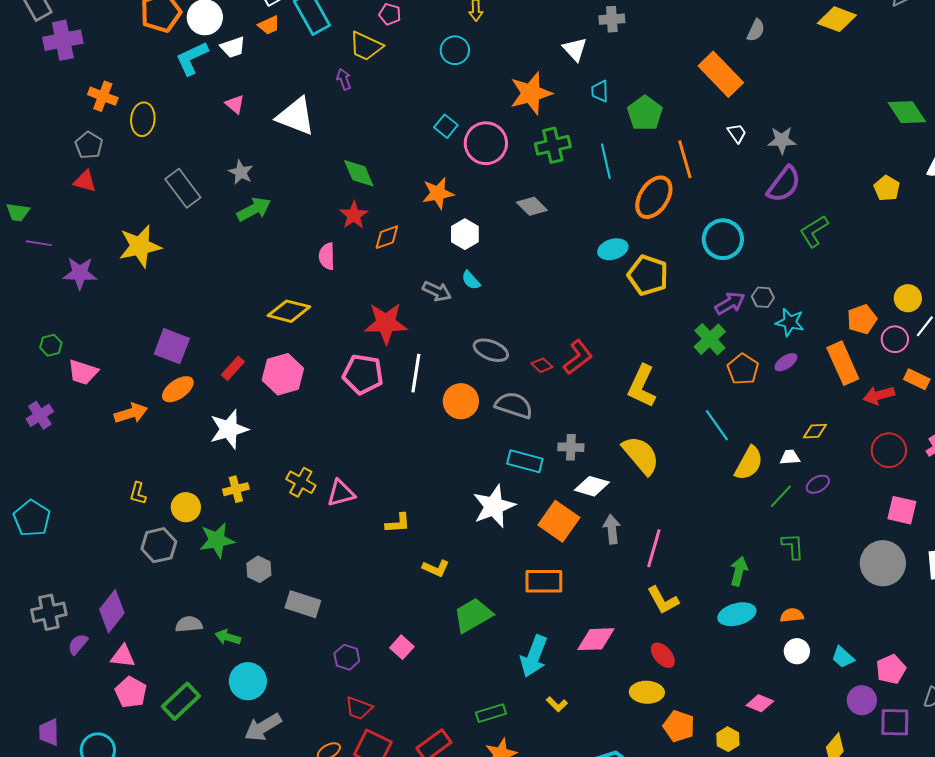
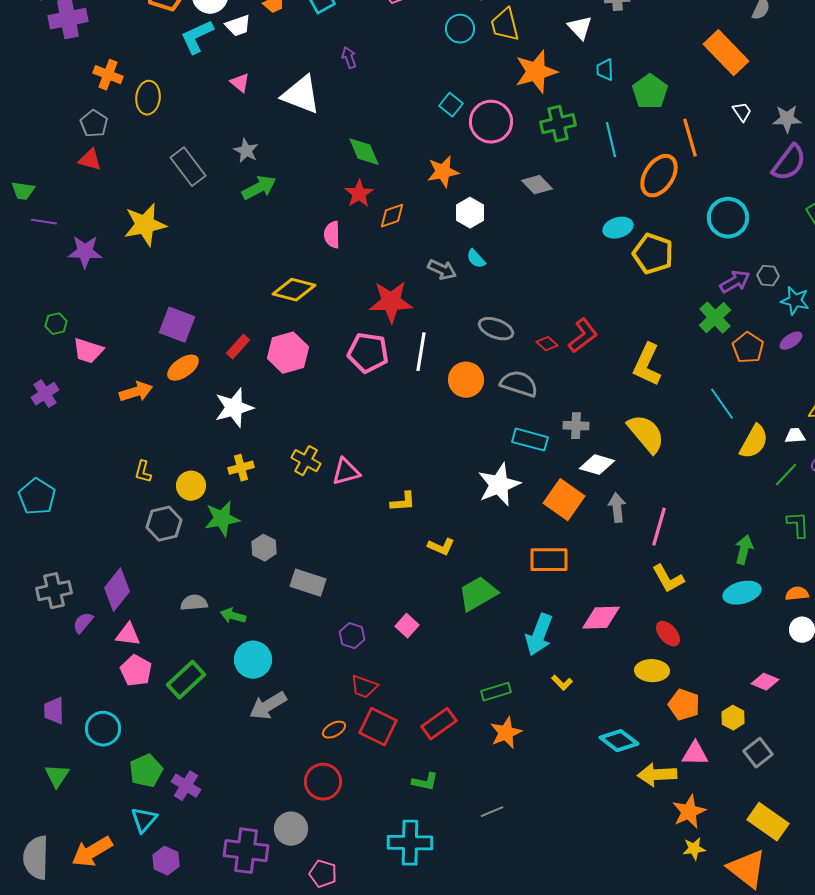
yellow trapezoid: (366, 46) -> (505, 25), moved, turned 51

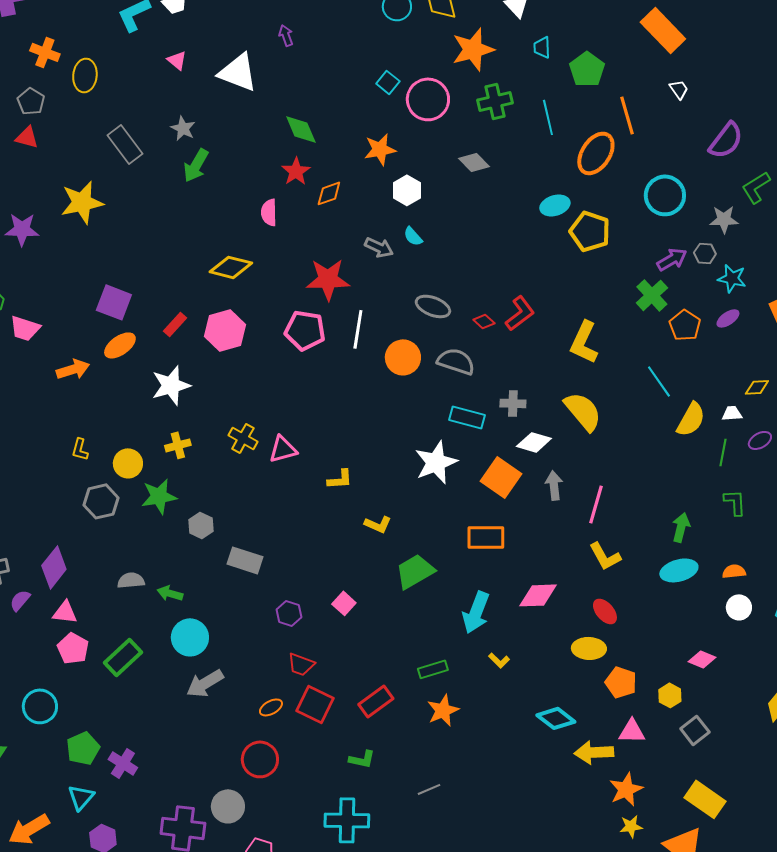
gray star: (787, 119) -> (724, 219), moved
green arrow: (259, 188) -> (196, 165), turned 148
green line: (786, 475) -> (723, 452), turned -32

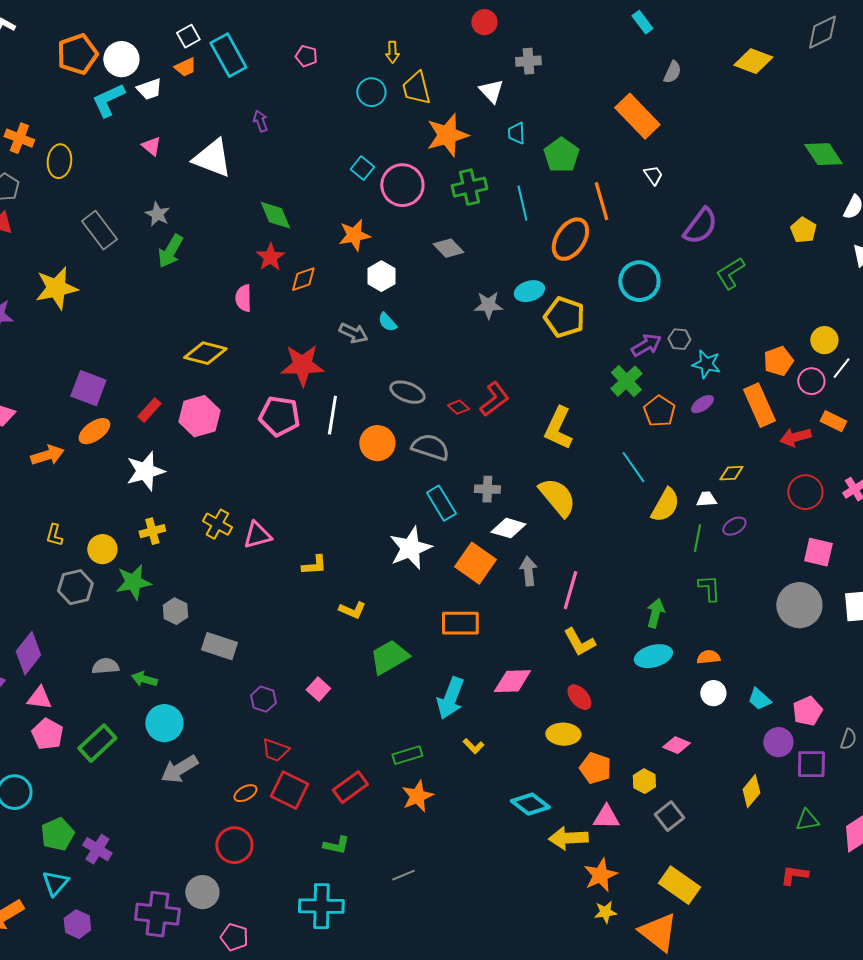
gray star: (724, 219) -> (488, 305), moved
cyan rectangle: (467, 417) -> (441, 503), turned 44

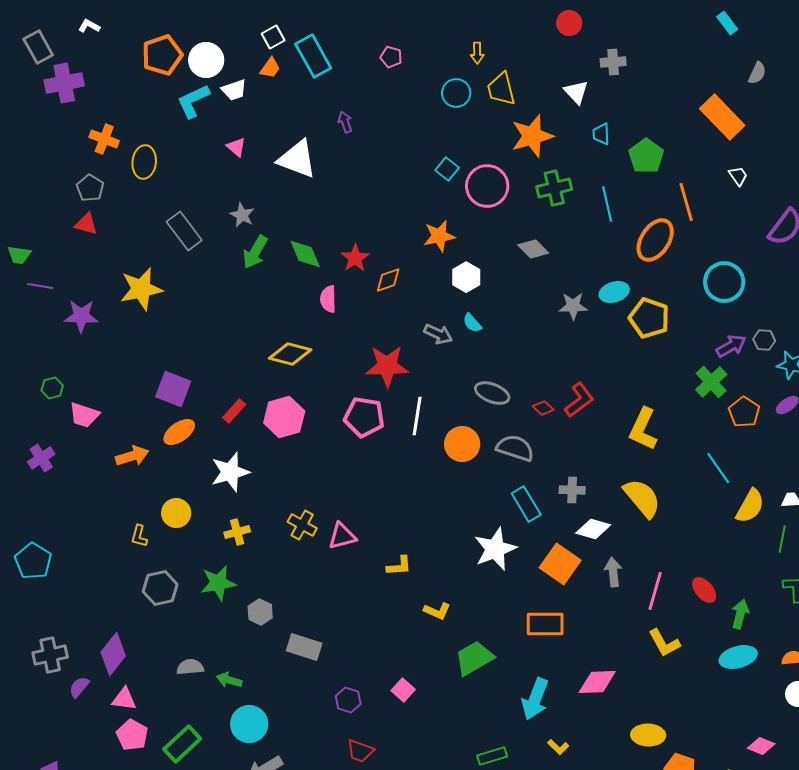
orange trapezoid: (185, 67) -> (270, 68), turned -30
green diamond: (275, 215) -> (305, 254), moved
yellow circle: (102, 549) -> (176, 513), moved
red ellipse: (579, 697) -> (704, 590), moved

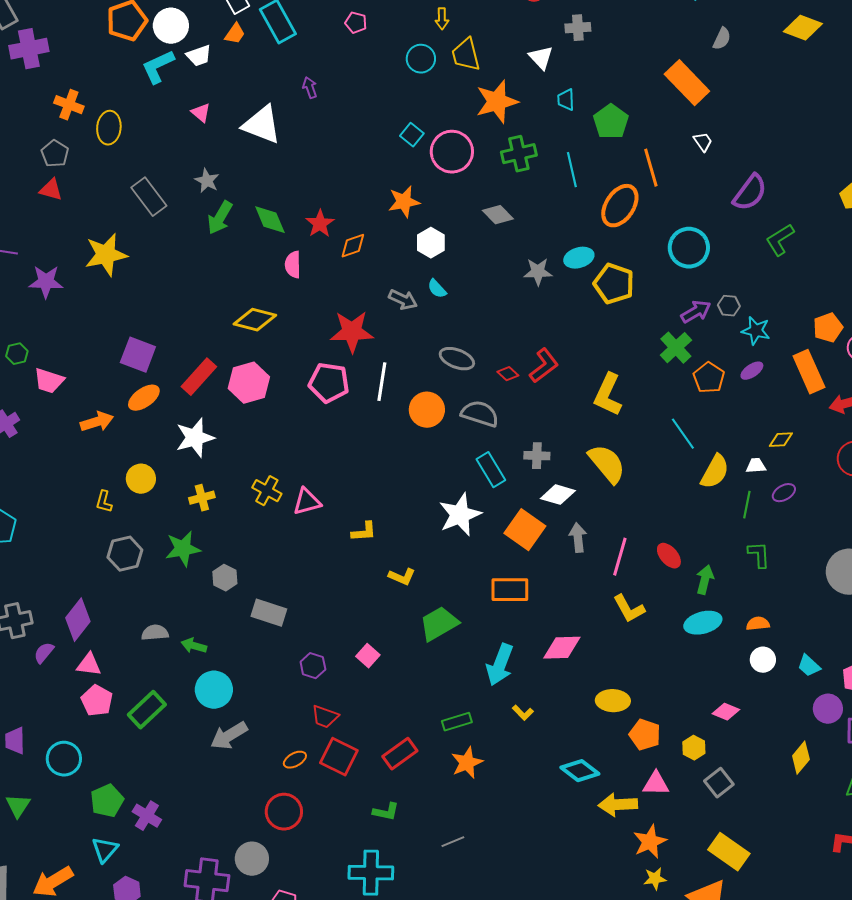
red rectangle: (234, 411) -> (199, 377), size x1.5

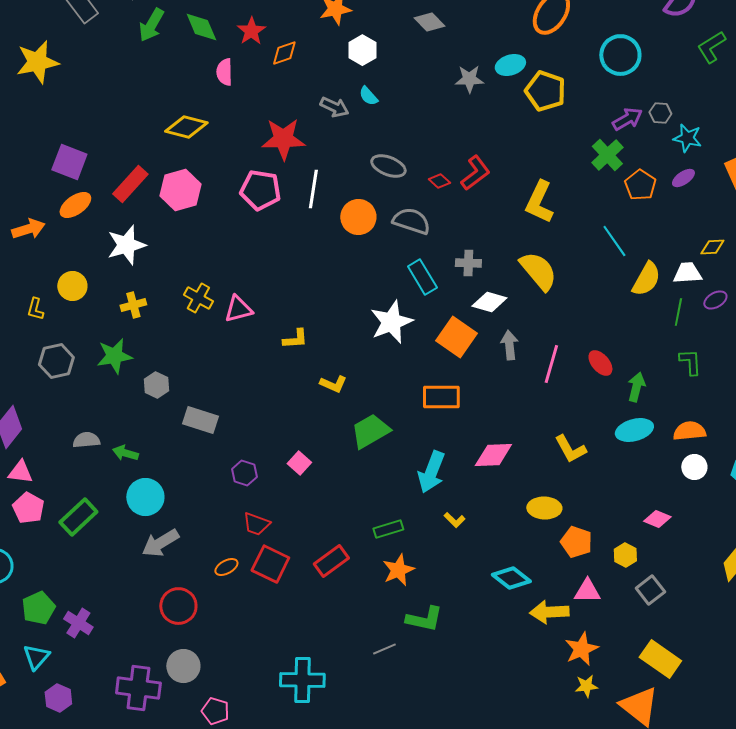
white trapezoid: (756, 466) -> (687, 273), size x1.4
yellow L-shape: (629, 609) -> (570, 449), moved
orange semicircle: (758, 624) -> (689, 431), size x1.4
red circle: (284, 812) -> (178, 606), moved
green L-shape: (386, 812) -> (424, 619), moved, size x1.4

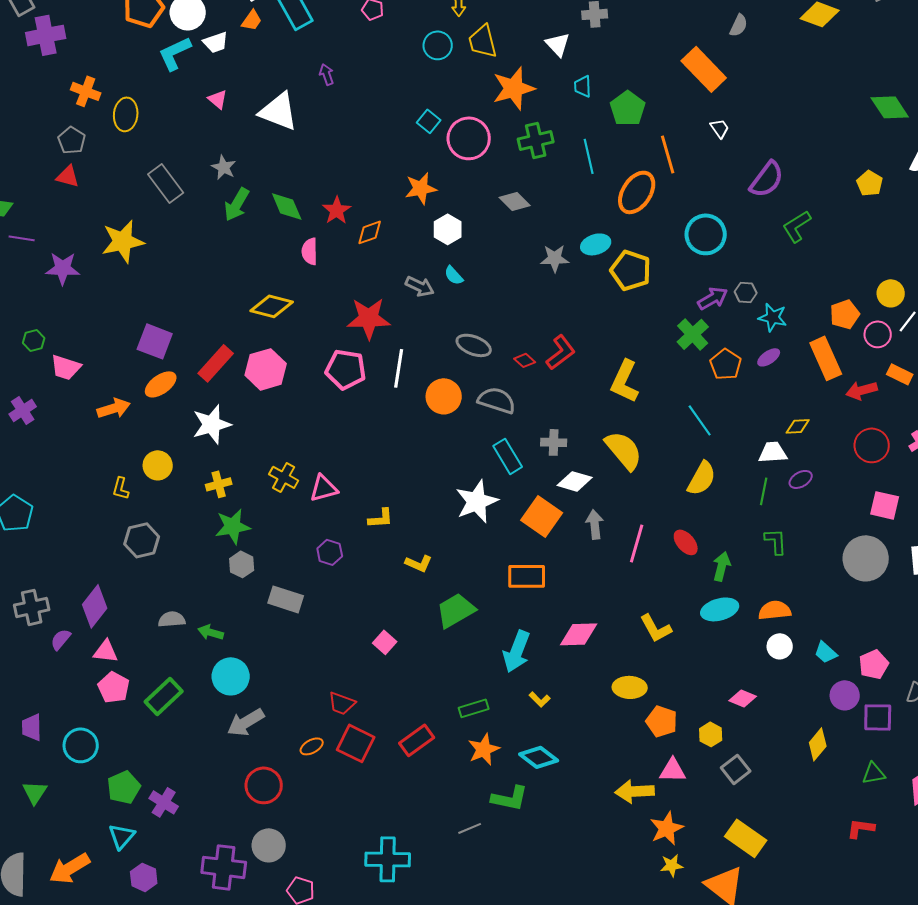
yellow semicircle: (646, 279) -> (702, 478), moved
green star: (114, 356) -> (233, 526), moved
purple hexagon: (244, 473) -> (330, 552), moved
cyan diamond: (511, 578) -> (539, 757), moved

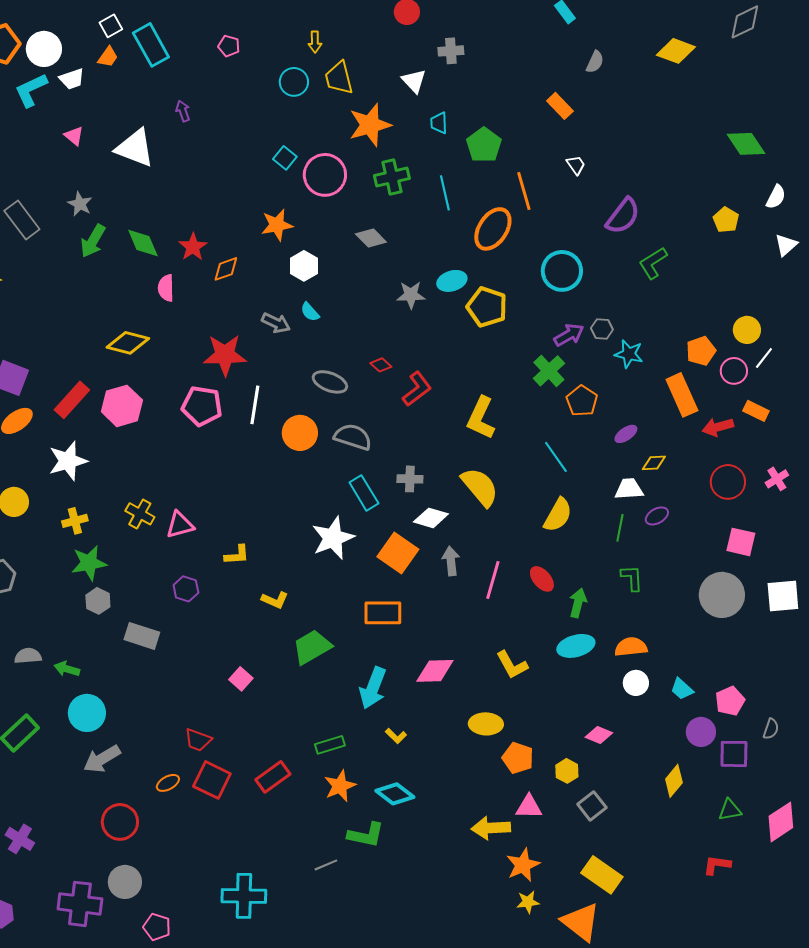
orange rectangle: (704, 69) -> (560, 106), size x0.6
purple ellipse: (769, 357) -> (626, 434), moved
red diamond: (525, 360) -> (381, 365), moved

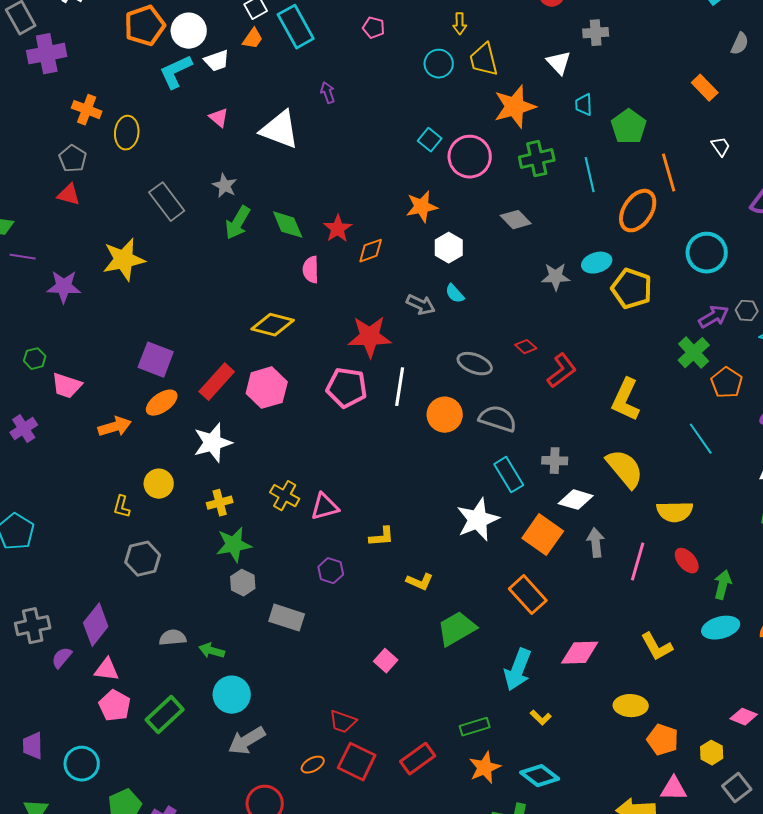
yellow semicircle: (558, 515) -> (675, 512), moved, turned 60
orange rectangle: (383, 613) -> (528, 595), turned 48

